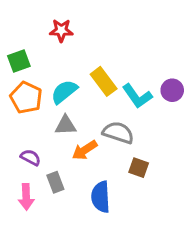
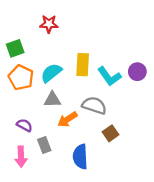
yellow rectangle: (104, 81) -> (83, 65), turned 40
brown square: (139, 168) -> (111, 133), turned 35

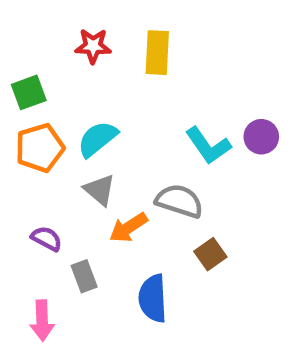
yellow rectangle: (83, 65) -> (157, 53), moved
orange pentagon: (21, 77) -> (40, 148), turned 30
gray triangle: (52, 100) -> (100, 190), turned 42
pink arrow: (21, 157) -> (42, 321), moved

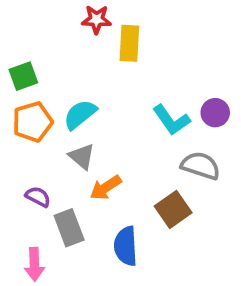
red star: (93, 46) -> (96, 19), moved
gray semicircle: (179, 201) -> (201, 166), moved
brown square: (210, 254) -> (173, 209), size x1.4
gray rectangle: (84, 276) -> (69, 228), size x1.4

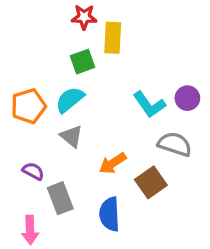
green square: (23, 76) -> (82, 62), moved
orange arrow: (106, 188) -> (113, 163), moved

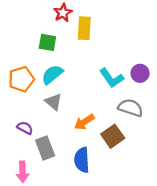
red star: (84, 17) -> (63, 13), turned -30
green square: (82, 62) -> (47, 42), moved, turned 30

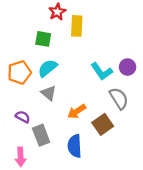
gray semicircle: (131, 108) -> (119, 98), turned 40

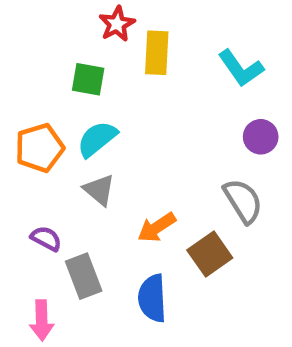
cyan L-shape: (102, 71) -> (241, 68), moved

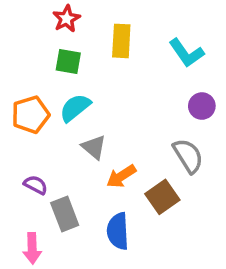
red star: (117, 24) -> (66, 19), moved
gray triangle: (99, 190) -> (94, 147), moved

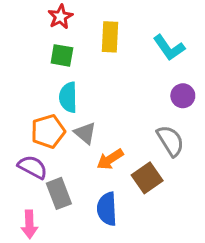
cyan semicircle: (75, 108) -> (68, 97), turned -52
orange pentagon: (30, 115) -> (48, 131), moved
purple semicircle: (36, 185) -> (33, 167), size x1.4

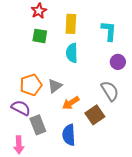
cyan L-shape: (169, 48) -> (109, 31), turned -140
cyan semicircle: (68, 97) -> (72, 53), moved
gray triangle: (85, 133) -> (55, 86), turned 42

